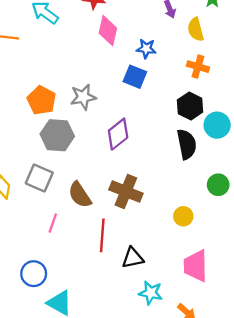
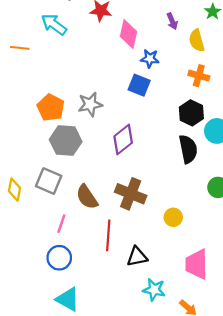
pink diamond: (108, 31) -> (128, 34), moved
yellow circle: (183, 216) -> (173, 217), moved
blue circle: (34, 274) -> (59, 258), moved

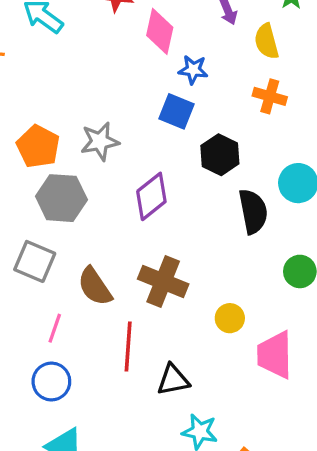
black hexagon: (191, 113) -> (220, 155), moved
pink trapezoid: (197, 264) -> (275, 355), moved

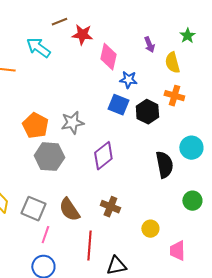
black hexagon: (220, 155) -> (147, 112), moved
gray square: (35, 261) -> (33, 209), moved
brown cross: (163, 281) -> (110, 207), size x0.7
pink trapezoid: (275, 355) -> (177, 251), size x0.7

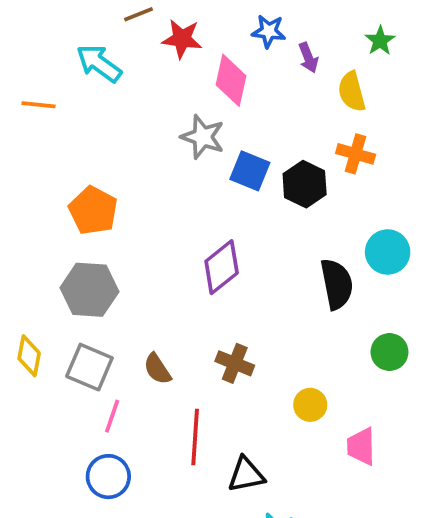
blue star: (128, 80) -> (269, 31), moved
gray star: (72, 123) -> (203, 137), moved, turned 30
gray hexagon: (49, 157) -> (89, 290), moved
brown semicircle: (69, 210) -> (157, 369), size x0.7

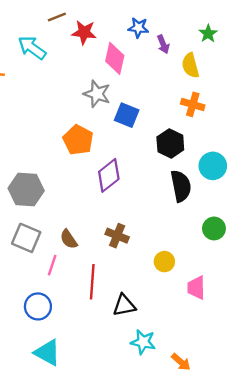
black hexagon: (305, 184) -> (170, 143), moved
orange pentagon: (93, 210) -> (78, 140), moved
pink line: (112, 416) -> (52, 265), moved

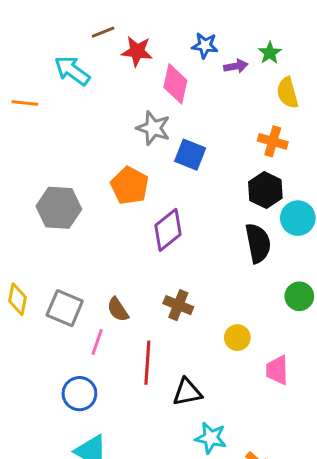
green star: (208, 34) -> (270, 53), moved
purple arrow: (163, 44) -> (236, 66), turned -78
yellow semicircle: (190, 65) -> (287, 93), moved
black hexagon: (170, 143) -> (265, 190), moved
gray hexagon: (26, 190) -> (59, 208), moved

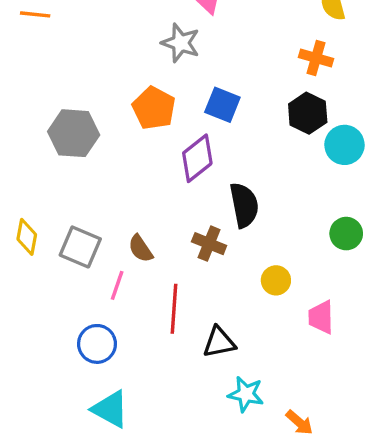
blue square: (190, 155) -> (222, 105), moved
black semicircle: (258, 243) -> (244, 205), moved

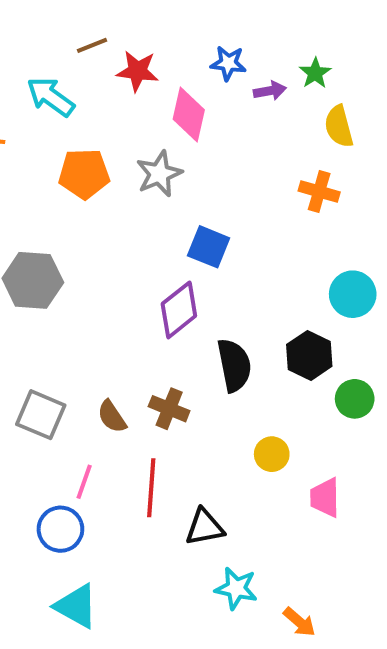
gray star: (181, 43) -> (159, 174), turned 30
orange pentagon: (154, 108) -> (84, 174), moved, turned -30
black hexagon: (308, 113) -> (309, 355), moved
brown cross: (209, 244) -> (169, 409), moved
pink line: (117, 285) -> (84, 482), moved

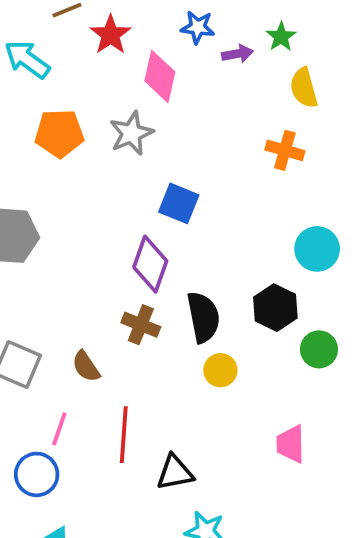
red star: (137, 71) -> (111, 35), turned 30
purple diamond: (179, 310) -> (150, 264), turned -32
brown cross: (169, 409) -> (141, 325), moved
yellow circle: (272, 454) -> (220, 370), moved

